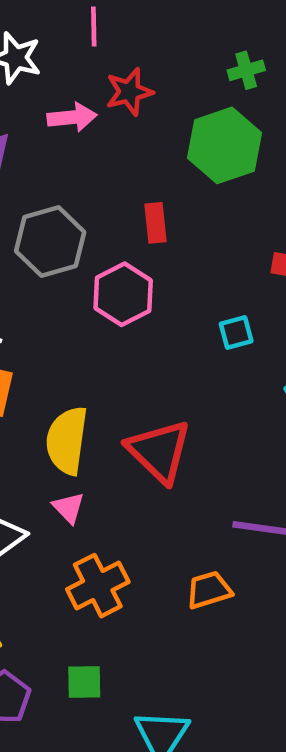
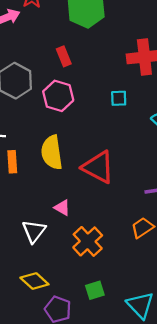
cyan square: (236, 332) -> (119, 98), turned 30
yellow semicircle: (67, 440) -> (52, 152), moved

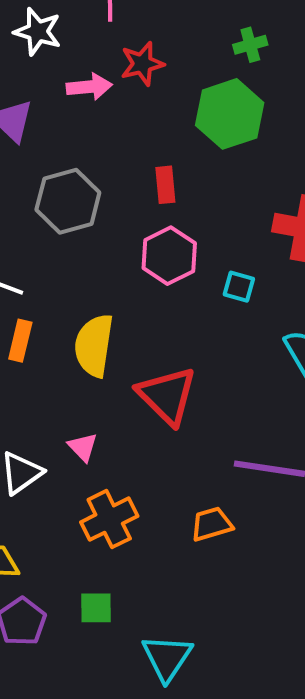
pink hexagon: (58, 96) -> (169, 256), moved

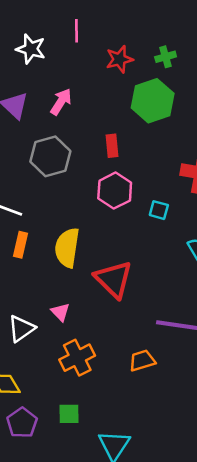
red star: (142, 64) -> (119, 59), moved
pink arrow: (89, 87) -> (61, 102), moved, turned -52

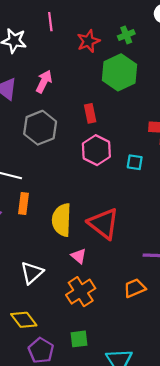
yellow semicircle: (67, 248) -> (62, 220), moved
pink triangle: (60, 312) -> (79, 256), moved

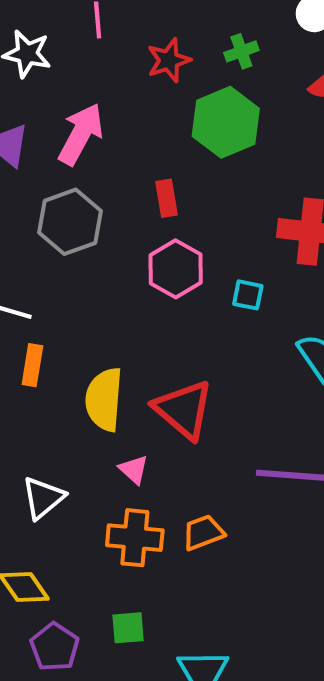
pink arrow: (44, 82) -> (81, 134), size x1.4
orange trapezoid: (135, 288) -> (203, 533), moved
orange cross: (81, 292) -> (135, 538), turned 36

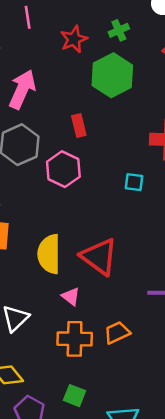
pink hexagon: (176, 269) -> (63, 169), moved
green square: (128, 628) -> (74, 396), turned 30

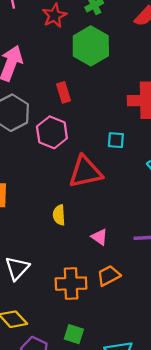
yellow semicircle: (49, 254) -> (59, 215), moved, size x0.6
red triangle: (99, 257) -> (85, 172), moved, turned -45
pink triangle: (71, 296) -> (100, 237), moved

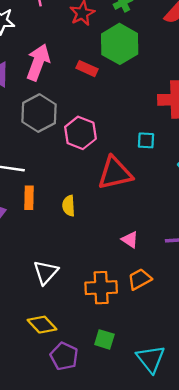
red rectangle: (63, 92) -> (87, 69), moved, turned -48
yellow semicircle: (59, 215) -> (69, 206), moved

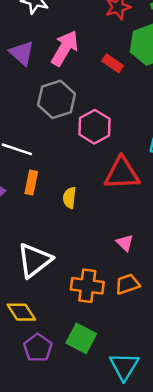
white triangle: (46, 272) -> (34, 260), size x1.4
green square: (104, 339) -> (81, 338), size x1.4

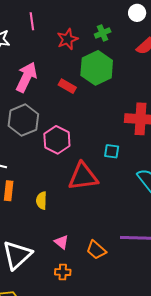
pink triangle: (125, 243) -> (61, 242), moved
orange trapezoid: (127, 284) -> (96, 250), moved, turned -115
orange cross: (87, 286) -> (63, 272), size x0.6

